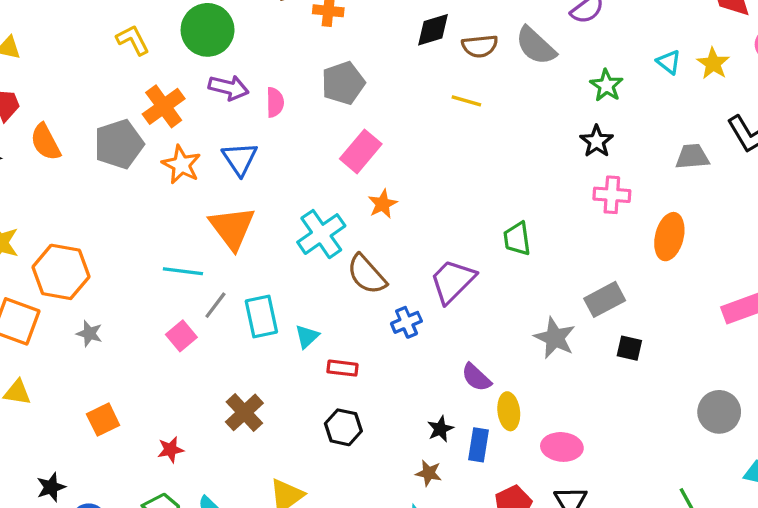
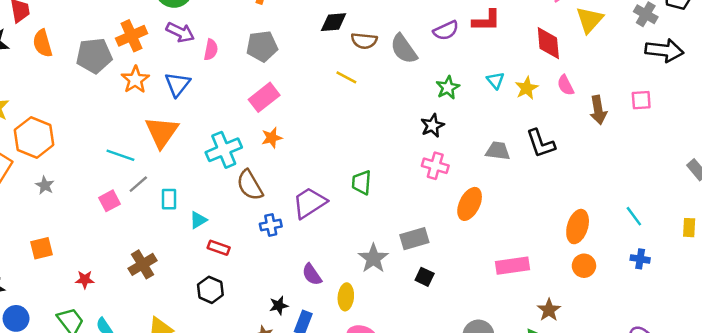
cyan rectangle: (261, 316) -> (169, 199), size x0.7
yellow ellipse: (509, 411) -> (346, 297), moved

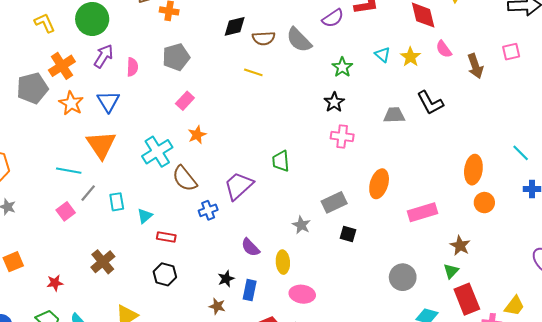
purple arrow: (180, 32) -> (104, 56), turned -75
pink rectangle: (264, 97) -> (185, 101), size x0.7
orange ellipse: (470, 204) -> (379, 184), moved
gray star: (373, 258) -> (301, 225), size x0.7

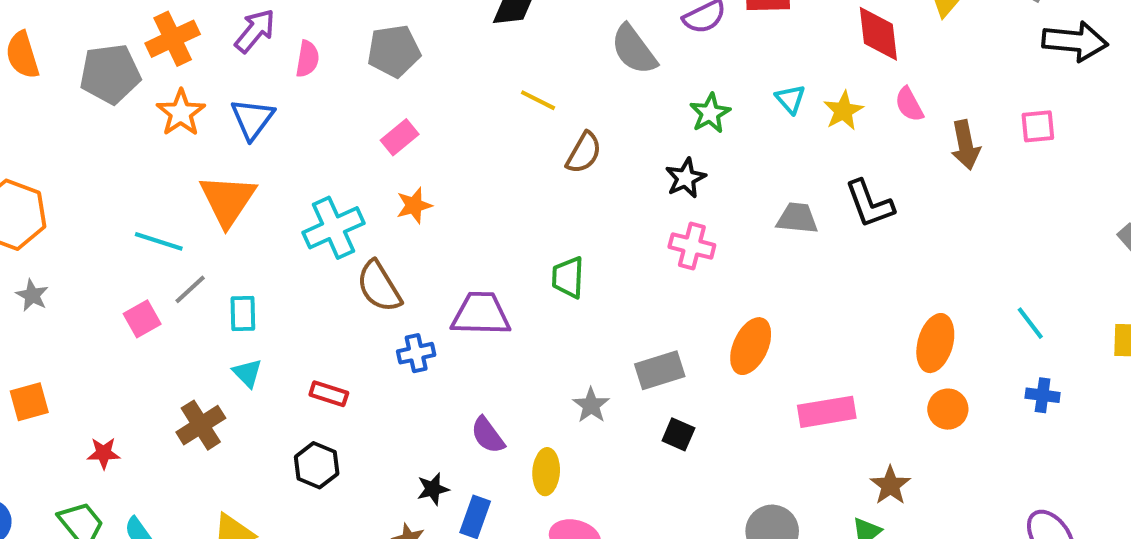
brown semicircle: (264, 38) -> (584, 153), moved, turned -65
purple trapezoid: (239, 186) -> (481, 314), turned 36
cyan triangle: (145, 216) -> (247, 373), moved, turned -42

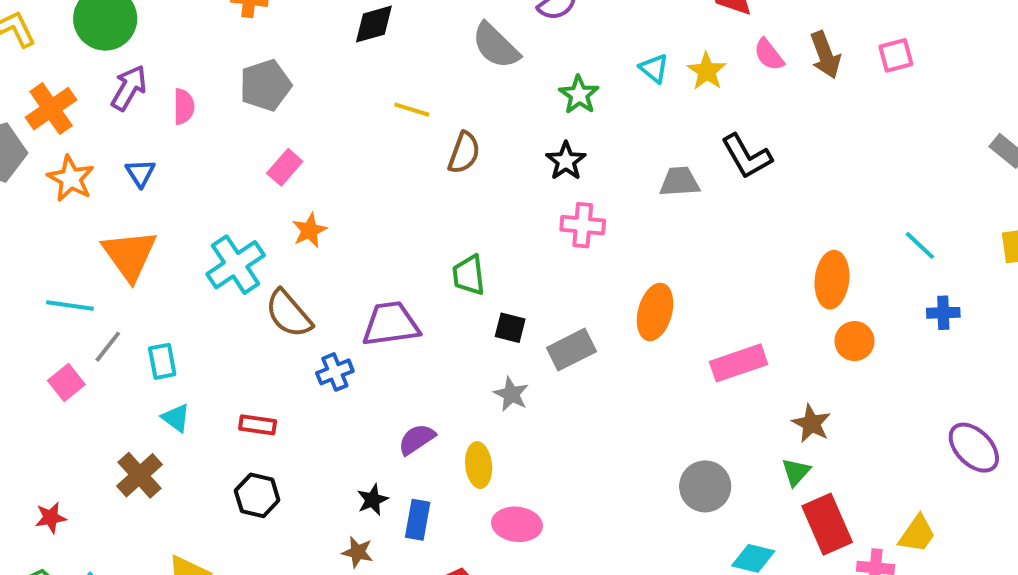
blue triangle: (252, 119) -> (140, 173), size x0.7
brown arrow: (965, 145) -> (825, 55), moved
black square: (678, 434) -> (510, 328), moved
purple semicircle: (488, 435) -> (417, 439), turned 102

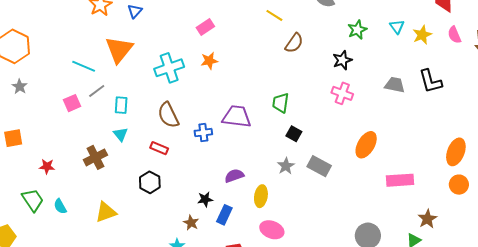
brown semicircle: (289, 314) -> (168, 115), moved
gray rectangle: (572, 350) -> (319, 166), moved, turned 40

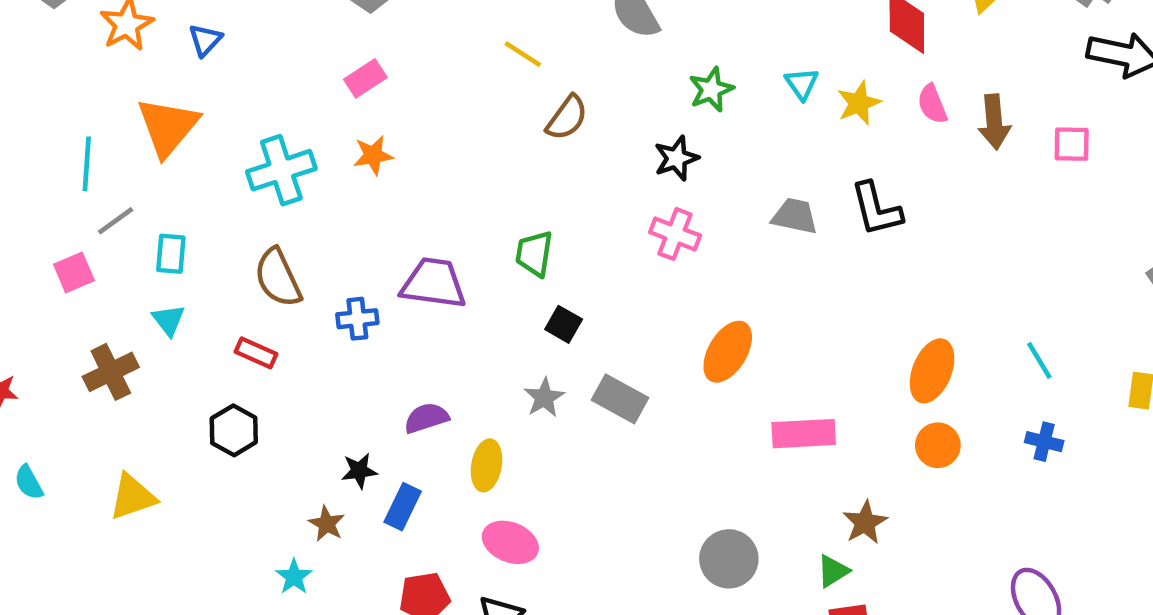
cyan line: (84, 66) -> (87, 164), turned 70
pink square: (72, 103) -> (74, 272), moved

